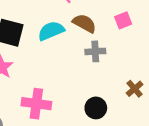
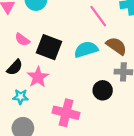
black circle: (96, 108) -> (103, 90), moved

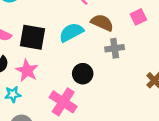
black circle: (103, 90) -> (83, 74), moved
pink cross: (66, 113) -> (63, 102), turned 30

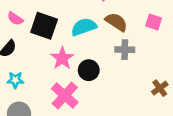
pink square: (138, 17) -> (154, 22), turned 35
pink star: (27, 71) -> (62, 58), moved

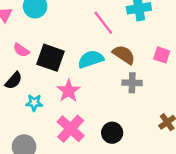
black circle: (89, 70) -> (112, 133), moved
cyan star: (15, 80) -> (34, 103), moved

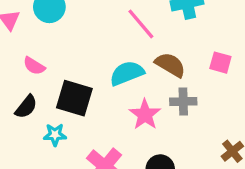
black square: (50, 58) -> (74, 98), moved
pink star: (69, 91) -> (145, 115), moved

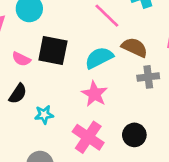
black square: (74, 98) -> (53, 50), moved
pink star: (145, 115) -> (94, 94), moved

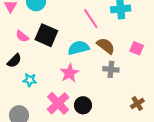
black circle: (134, 135) -> (83, 105), moved

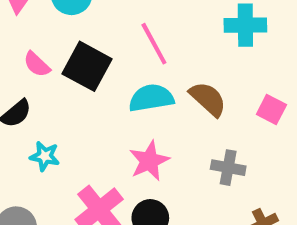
pink line: (91, 19) -> (154, 44), moved
gray cross: (111, 69) -> (228, 168), moved
pink star: (69, 73) -> (149, 161), moved

